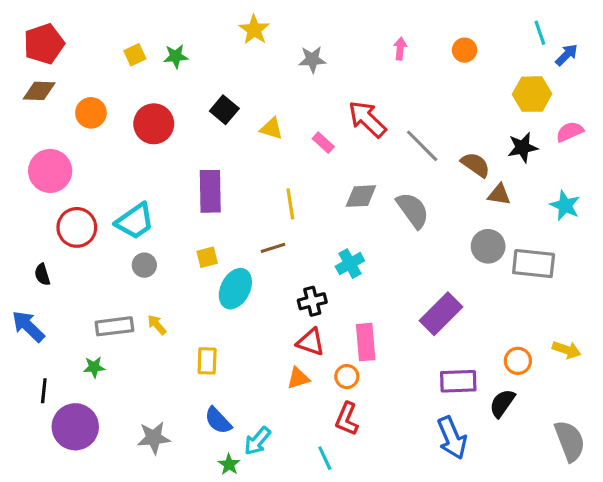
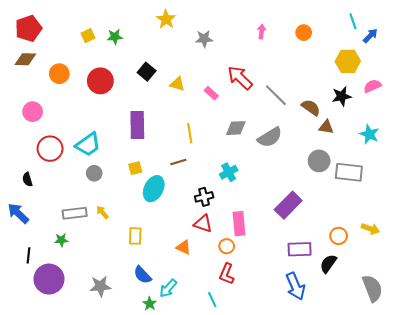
pink circle: (50, 171) -> (33, 112), size x0.7
gray semicircle: (413, 210) -> (270, 137), turned 95
orange triangle: (298, 378) -> (184, 247), moved, turned 42

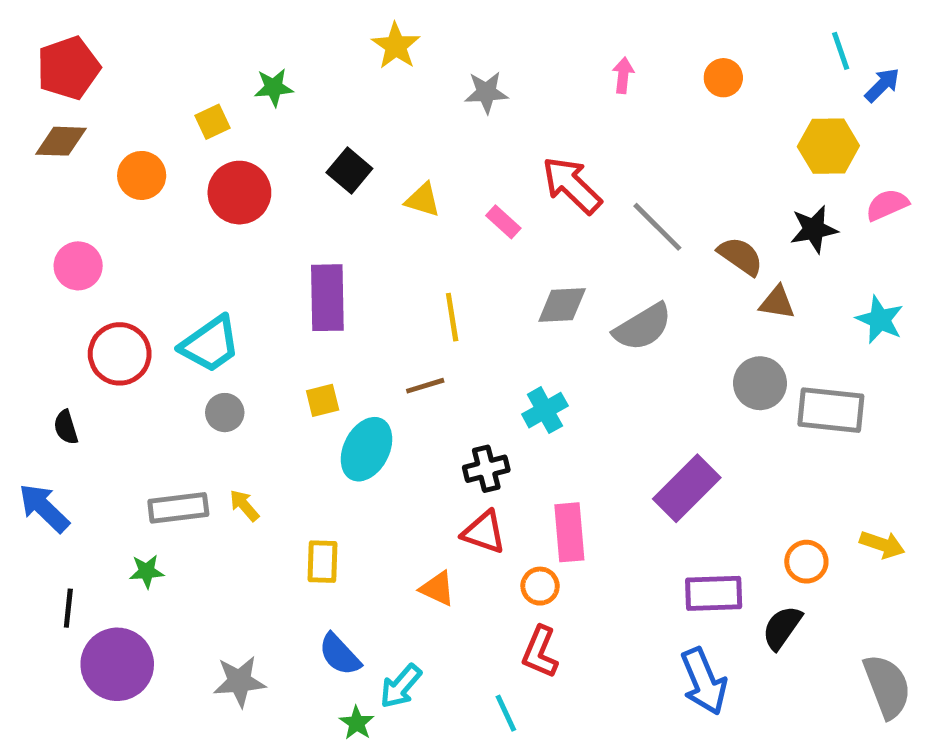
yellow square: (88, 36) -> (213, 122), moved

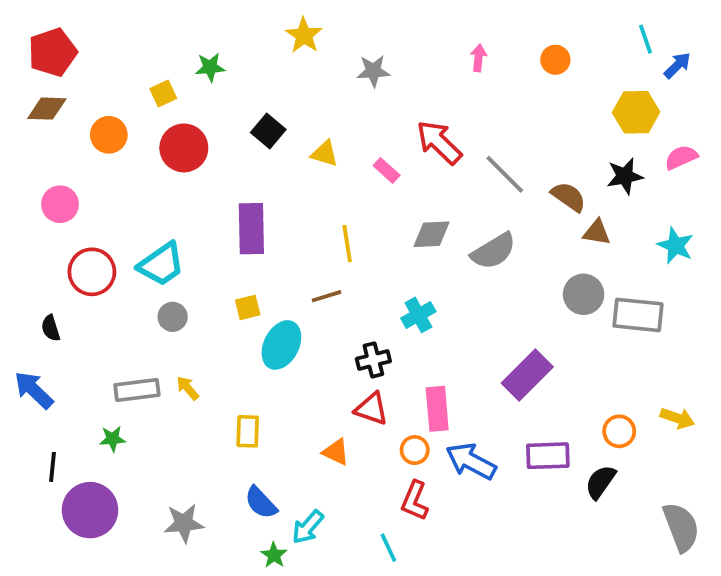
blue arrow: (704, 681) -> (471, 461), moved, turned 141

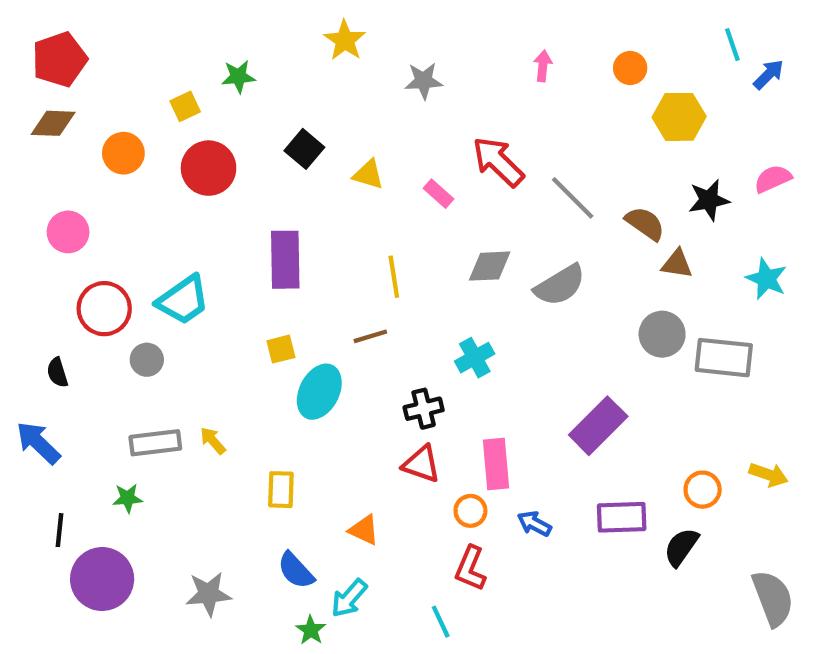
yellow hexagon: (636, 112) -> (679, 117), moved
gray circle: (173, 317) -> (147, 360), moved
orange triangle: (336, 452) -> (364, 530), moved
blue arrow: (471, 461) -> (534, 524), size x0.6

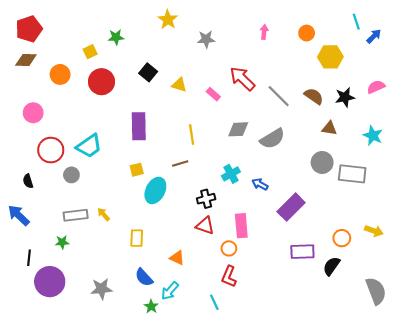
brown semicircle: (645, 223) -> (314, 96), moved
blue arrow: (534, 524) -> (260, 184), moved

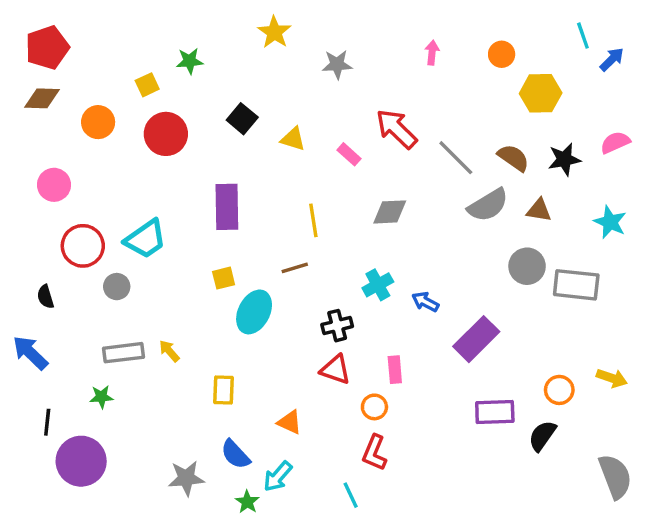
gray semicircle: (272, 139) -> (488, 205), moved
pink rectangle: (241, 226) -> (395, 370), size x0.7
gray star: (101, 289) -> (186, 478), moved

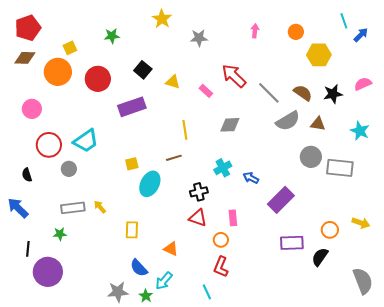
yellow square: (147, 85) -> (70, 48), moved
orange circle: (98, 122) -> (58, 72), size x1.4
purple rectangle: (227, 207) -> (132, 107), moved, turned 72
gray star: (186, 478) -> (118, 292), moved

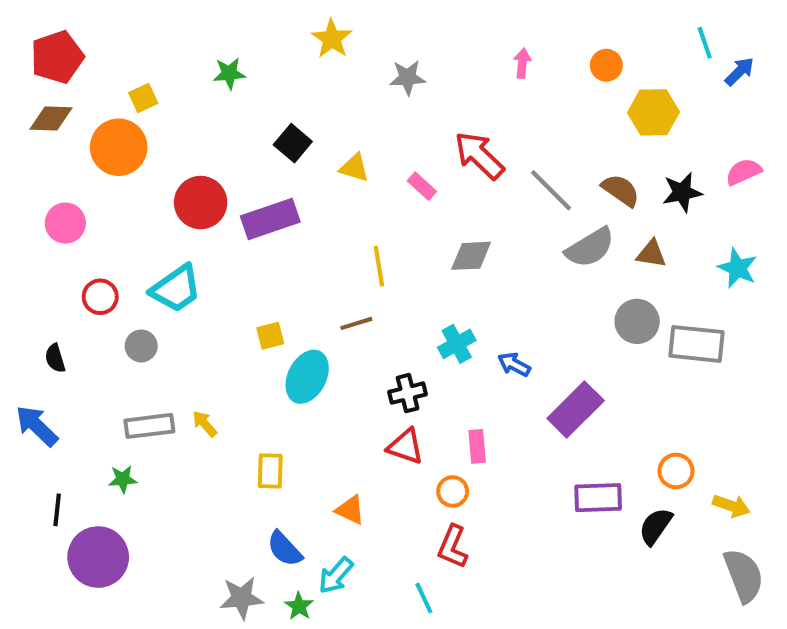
red circle: (98, 79) -> (201, 203), moved
red circle: (49, 145) -> (100, 297), size x0.7
yellow arrow: (361, 223) -> (731, 506), moved

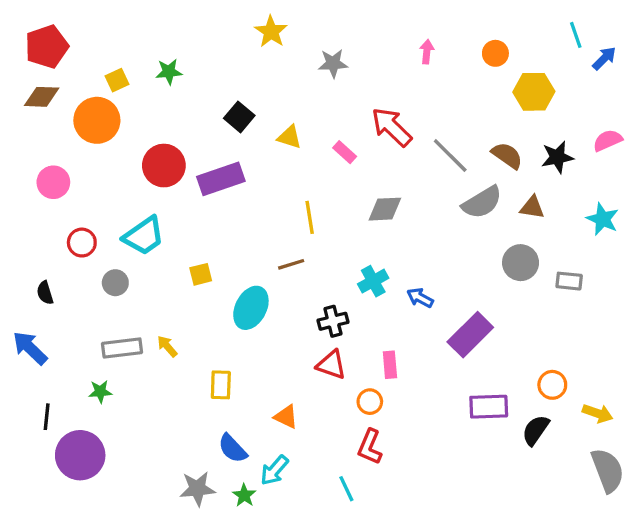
green star: (229, 73) -> (169, 72), moved
yellow square: (270, 336) -> (201, 274), moved
gray rectangle: (696, 344) -> (569, 281), size x0.6

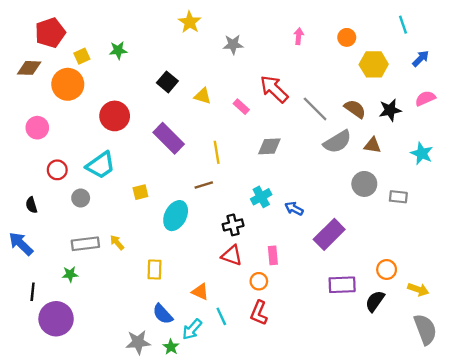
red pentagon: (47, 47) -> (50, 33), moved
blue arrow: (604, 58) -> (421, 59), moved
purple rectangle: (221, 179) -> (169, 138), moved, turned 64
cyan line: (346, 489) -> (221, 316), moved

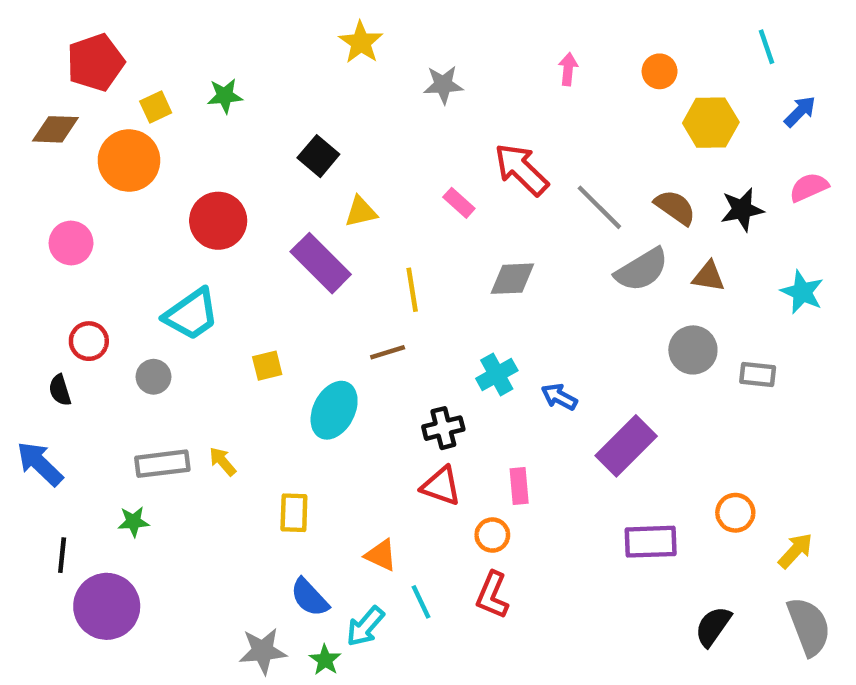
yellow triangle: (203, 96) -> (361, 212), moved, turned -30
red circle: (57, 170) -> (89, 341), moved
yellow arrow: (418, 289) -> (796, 551), turned -66
black semicircle: (375, 301) -> (713, 626), moved

